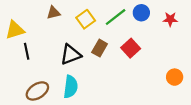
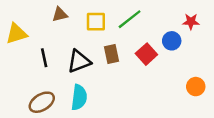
blue circle: (141, 13) -> (172, 41), moved
yellow square: (86, 19) -> (96, 22), turned 36
brown rectangle: (100, 48) -> (112, 54), turned -42
black line: (27, 51) -> (44, 58), moved

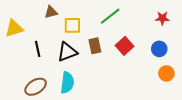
yellow square: (96, 22) -> (72, 25), moved
blue circle: (172, 41) -> (159, 49), moved

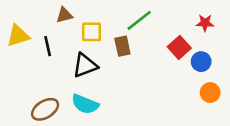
brown rectangle: (95, 46) -> (122, 46), moved
red square: (124, 46) -> (179, 47), moved
black line: (38, 49) -> (48, 46), moved
cyan semicircle: (67, 83) -> (85, 104), turned 105

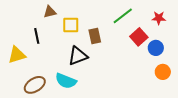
green line: (139, 20) -> (123, 16), moved
yellow triangle: (18, 36) -> (17, 55), moved
black triangle: (85, 65) -> (78, 56), moved

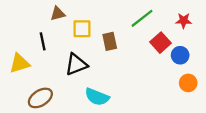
black triangle: (78, 56) -> (76, 64), moved
cyan semicircle: (66, 81) -> (97, 97), moved

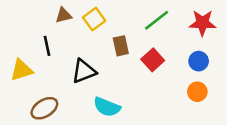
red star: (184, 21) -> (202, 23), size x1.5
yellow square: (82, 29) -> (94, 19), moved, turned -36
red square: (160, 43) -> (153, 60), moved
orange circle: (188, 83) -> (197, 92), moved

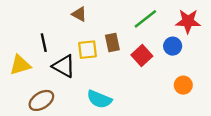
brown triangle: (64, 15) -> (79, 14), moved, turned 42
yellow square: (94, 19) -> (87, 50), moved, turned 30
blue circle: (199, 61) -> (173, 46), moved
black triangle: (84, 71) -> (64, 66), moved, turned 50

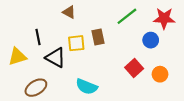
red square: (142, 56) -> (134, 68), moved

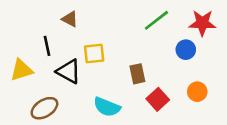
brown triangle: (69, 12) -> (70, 19), moved
brown rectangle: (98, 37) -> (137, 74), moved
red square: (134, 68) -> (158, 99), moved

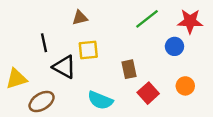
brown triangle: (70, 19) -> (80, 18), moved, turned -42
yellow triangle: (22, 70) -> (16, 79), moved

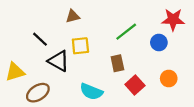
green line: (147, 19) -> (126, 32), moved
black line: (44, 43) -> (40, 39), turned -35

